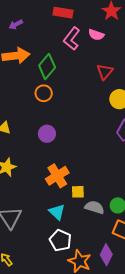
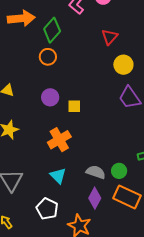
yellow square: (78, 192) -> (74, 106), moved
white pentagon: (60, 240) -> (47, 209), moved
purple diamond: (106, 255) -> (95, 198), moved

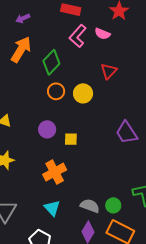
orange arrow: (21, 18) -> (21, 49), turned -56
orange circle: (48, 57) -> (56, 91), moved
yellow circle: (123, 65) -> (83, 93), moved

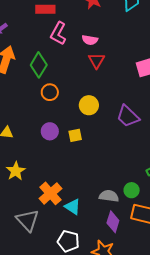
pink semicircle: (102, 34) -> (90, 40), moved
yellow circle: (83, 93) -> (89, 105), moved
orange cross: (55, 172) -> (51, 193), moved

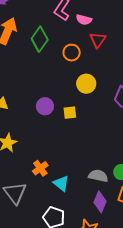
pink semicircle: (90, 40) -> (84, 20), moved
orange circle: (50, 92) -> (72, 53), moved
orange cross: (51, 193) -> (40, 168), size x0.7

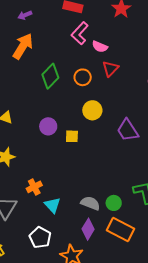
green diamond: (40, 39) -> (50, 76), moved

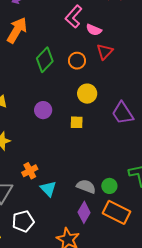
yellow square: (72, 136) -> (77, 122), moved
white pentagon: (40, 238) -> (23, 221), moved, turned 30

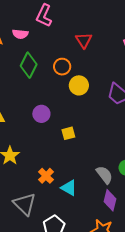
pink semicircle: (94, 30) -> (20, 34), moved
orange circle: (77, 61) -> (62, 67), moved
yellow square: (77, 122) -> (68, 133), moved
gray semicircle: (86, 186) -> (104, 175), turned 48

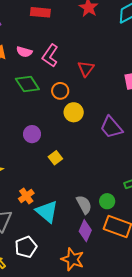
pink L-shape: (44, 16) -> (50, 56), moved
green diamond: (29, 65) -> (27, 84), turned -70
yellow square: (68, 133) -> (55, 158), turned -32
cyan triangle: (69, 188) -> (47, 212), size x1.4

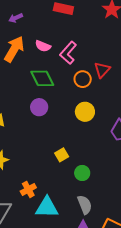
orange circle: (60, 91) -> (83, 79), moved
purple circle: (32, 134) -> (39, 107), moved
green circle: (107, 201) -> (82, 173), moved
cyan triangle: (47, 212) -> (47, 207), turned -45

